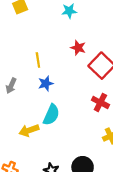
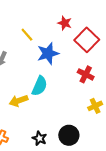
yellow line: (38, 60) -> (27, 35), turned -32
blue star: (46, 83) -> (48, 53), moved, size x1.5

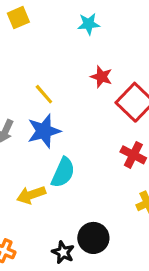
blue star: (48, 53) -> (44, 131), moved
black circle: (69, 135) -> (93, 238), moved

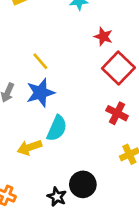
red star: (101, 77) -> (103, 37), moved

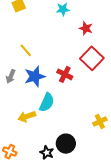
red star: (103, 37) -> (86, 28), moved
yellow line: (40, 61) -> (26, 50), moved
red cross: (117, 113) -> (65, 74), moved

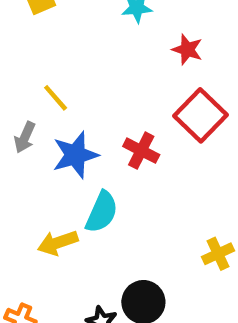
gray arrow: (11, 76) -> (25, 137), moved

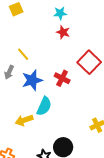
red star: (187, 50) -> (63, 32), moved

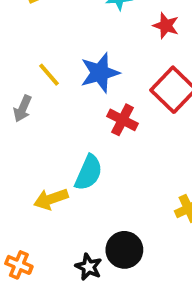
red star: (63, 32) -> (166, 26), moved
blue star: (32, 80) -> (100, 73), moved

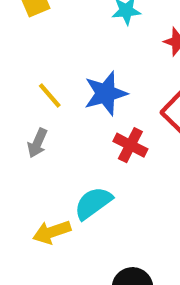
gray arrow: (23, 109) -> (37, 143), moved
cyan semicircle: (89, 173) -> (93, 203), turned -150

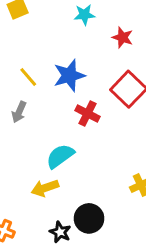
yellow arrow: (52, 232) -> (45, 188), moved

